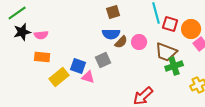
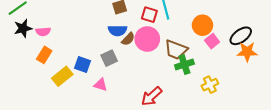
red square: (170, 24) -> (149, 15), moved
pink circle: (139, 42) -> (147, 39), size x1.5
orange rectangle: (42, 57) -> (44, 55), turned -63
pink triangle: (88, 77) -> (101, 85), moved

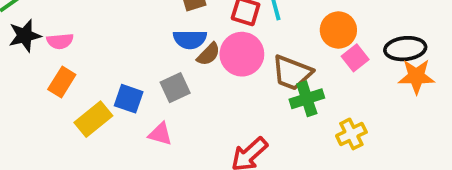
black ellipse: (241, 36) -> (405, 49), turned 30

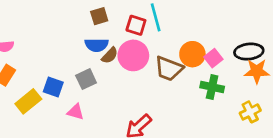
orange circle: (338, 30) -> (192, 54), moved
green cross: (307, 99) -> (212, 87), moved, turned 30
yellow cross: (351, 134) -> (250, 112), moved

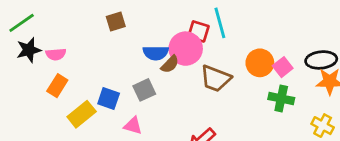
brown square: (99, 16) -> (116, 21), moved
pink circle: (133, 55) -> (186, 49), moved
brown trapezoid: (169, 69) -> (216, 79), moved
yellow cross: (250, 112) -> (323, 126), turned -36

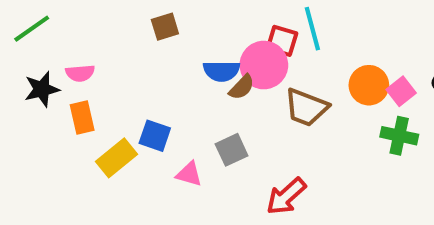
black star: (29, 50) -> (42, 89), moved
orange rectangle: (57, 86) -> (82, 118), turned -45
gray square: (144, 90) -> (232, 150), moved

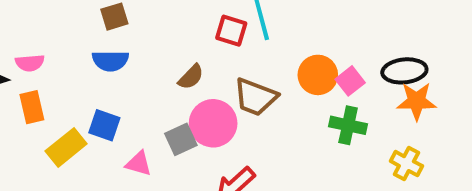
pink circle: (264, 65) -> (213, 123), moved
blue semicircle: (221, 71) -> (110, 61), moved

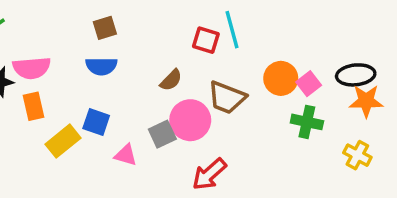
pink semicircle: (30, 63) -> (32, 68), size x1.5

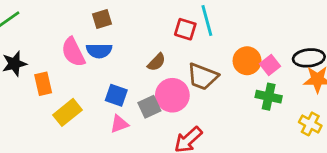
pink semicircle: (32, 68) -> (73, 52), moved, turned 68
blue square: (96, 122) -> (116, 95), moved
pink triangle: (126, 155) -> (119, 124), turned -36

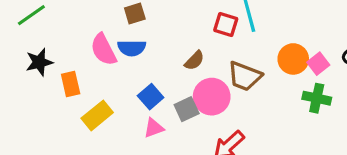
blue square: (116, 95) -> (151, 97), turned 30

